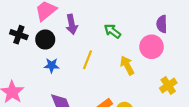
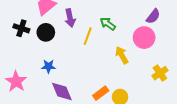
purple semicircle: (162, 24) -> (153, 16), turned -140
yellow line: (87, 60) -> (88, 36), moved
blue star: (52, 65) -> (48, 66), moved

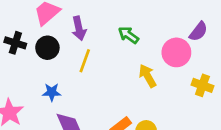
purple semicircle: (153, 16) -> (198, 31), moved
yellow line: (88, 36) -> (85, 61), moved
yellow cross: (160, 73) -> (202, 85), moved, turned -35

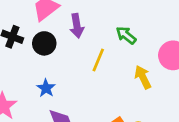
yellow line: (85, 61) -> (98, 60), moved
blue star: (52, 92) -> (46, 88), turned 30

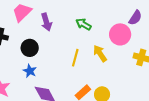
black circle: (44, 43) -> (30, 48), moved
yellow line: (98, 60) -> (75, 58), moved

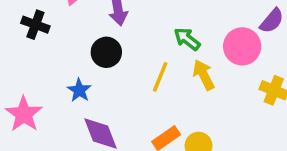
green arrow: (84, 24) -> (187, 39), moved
black circle: (30, 48) -> (106, 52), moved

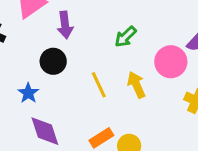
green arrow: (187, 39) -> (126, 37), moved, turned -85
yellow line: (160, 77) -> (99, 85), turned -50

